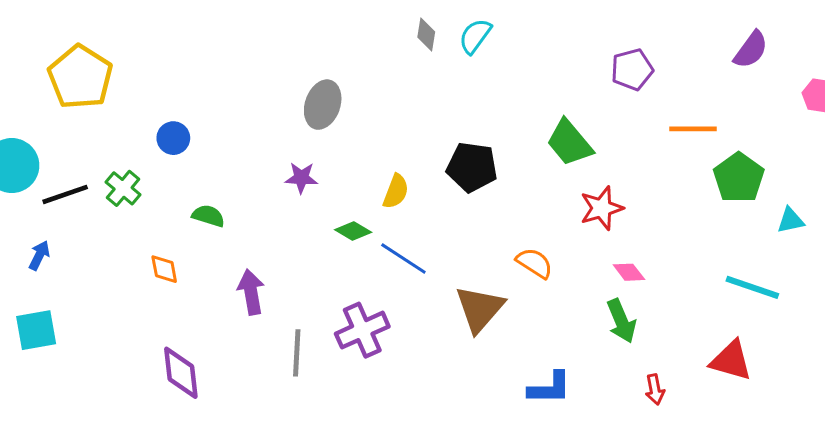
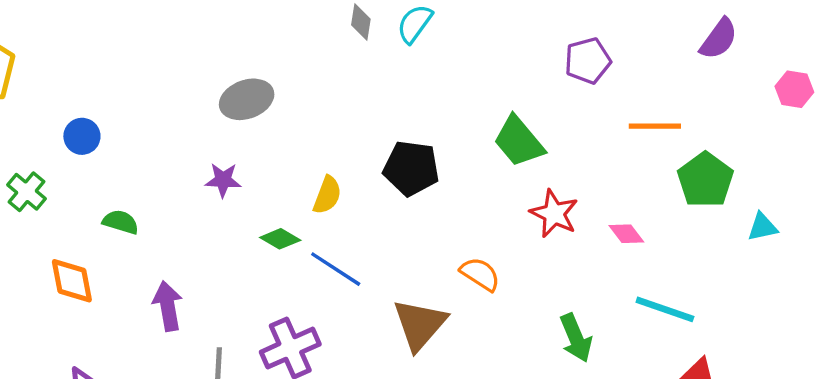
gray ellipse: (323, 105) -> (247, 99), turned 51
red star: (602, 208) -> (554, 214), turned -30
orange diamond: (164, 269) -> (72, 281), size x1.4
pink diamond: (629, 272) -> (626, 234), moved
cyan line: (752, 287) -> (665, 309), moved

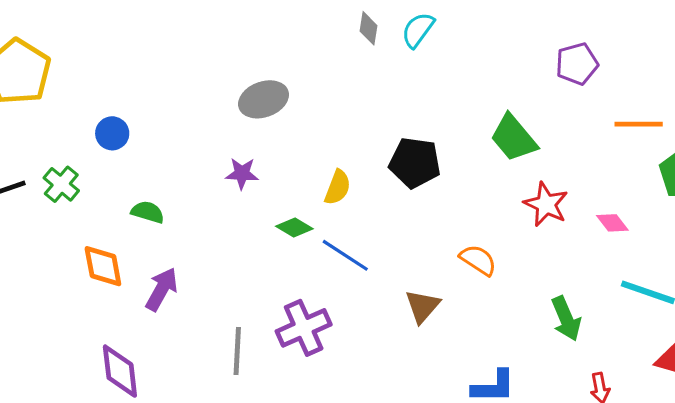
purple arrow: (168, 306) -> (162, 289), moved, turned 39
brown triangle: (420, 324) -> (423, 306), size x0.7

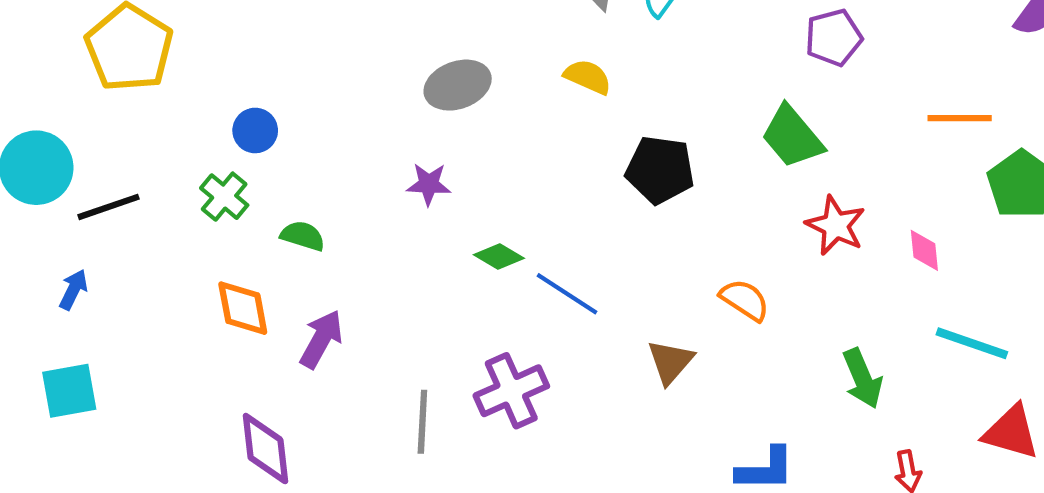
purple pentagon: (577, 64) -> (834, 38), moved
green cross: (61, 184) -> (224, 197), moved
yellow semicircle: (338, 187) -> (588, 77), moved, turned -87
pink diamond: (612, 223) -> (924, 250), turned 32

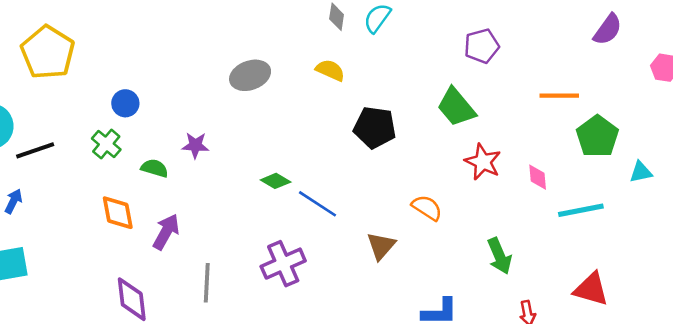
purple star: (429, 184) -> (195, 145), moved
cyan line: (972, 343) -> (581, 210), moved, turned -30
gray line: (422, 422) -> (207, 283), moved

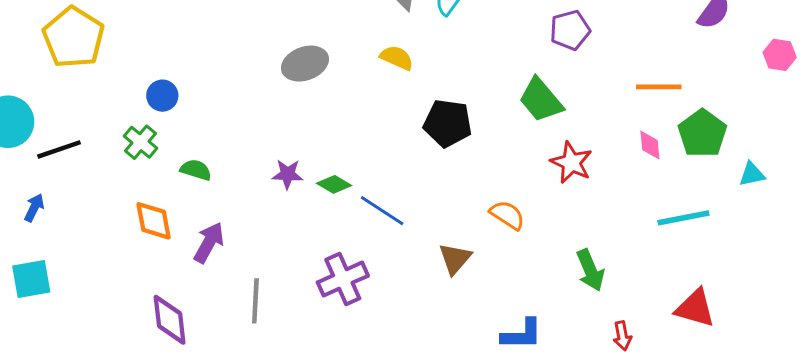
purple star: (195, 145) -> (288, 174), moved
pink diamond: (538, 177) -> (650, 145), moved

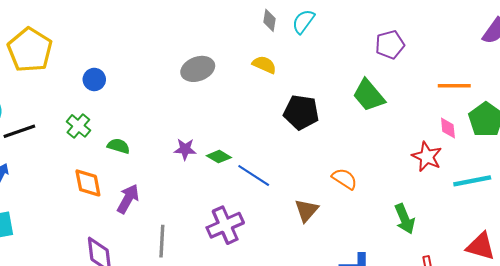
blue circle: (162, 96) -> (94, 79), moved
red star: (571, 163) -> (427, 157), moved

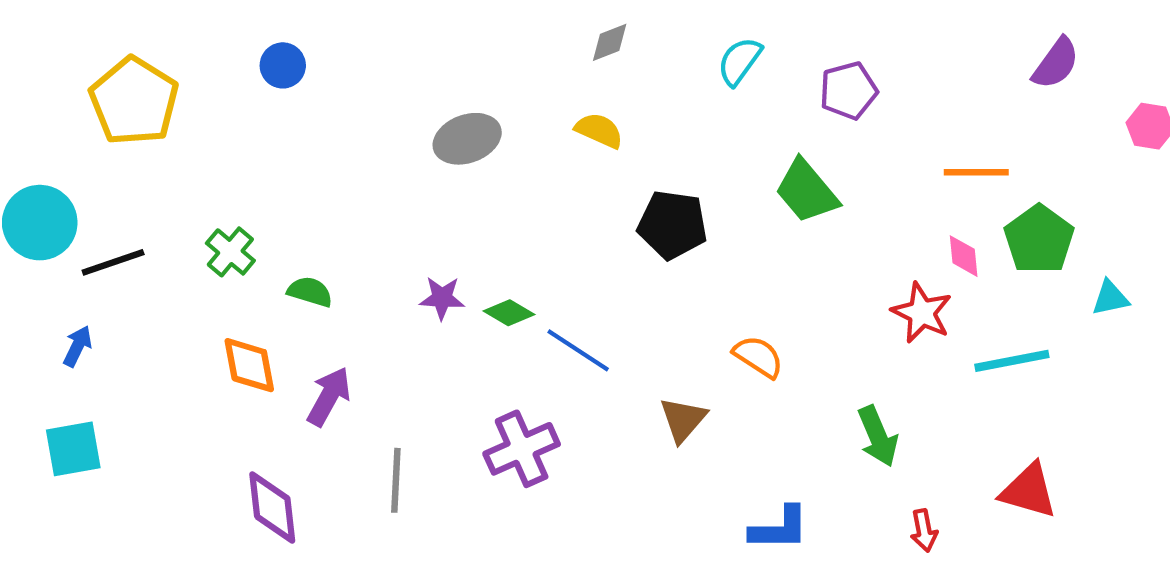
gray diamond: (270, 20) -> (610, 42), turned 60
cyan semicircle: (303, 21) -> (739, 61), moved
blue circle: (94, 79) -> (283, 65), moved

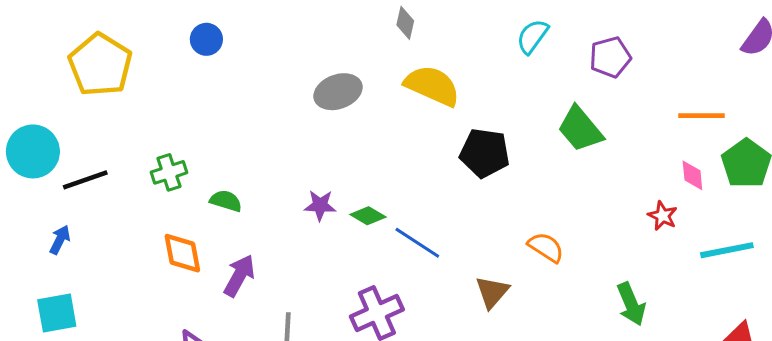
gray diamond: (610, 42) -> (405, 23), moved, turned -56
yellow semicircle: (599, 130) -> (432, 86), size x1.6
green cross: (230, 252) -> (169, 172), turned 32
red star: (922, 313) -> (663, 216), size x0.7

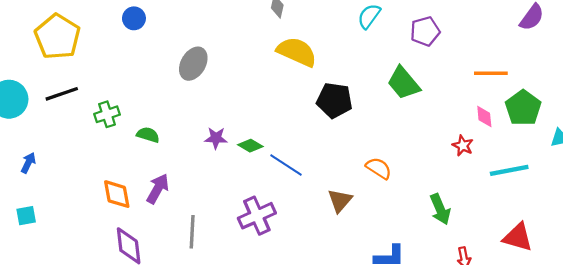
gray ellipse: (338, 92) -> (193, 64), moved, turned -40
black line: (85, 180) -> (62, 94), moved
orange diamond: (182, 253) -> (117, 194), moved
cyan square: (57, 313) -> (26, 216), size x0.7

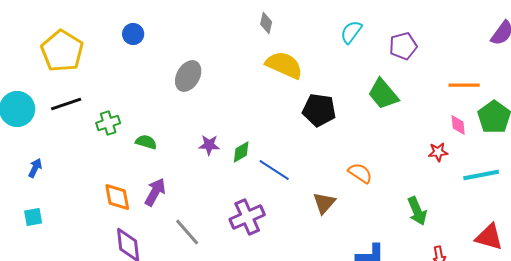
green diamond: (250, 146) -> (241, 152), turned -60
red star: (463, 146) -> (438, 152), turned -30
gray line: (192, 232) -> (187, 232), turned -44

